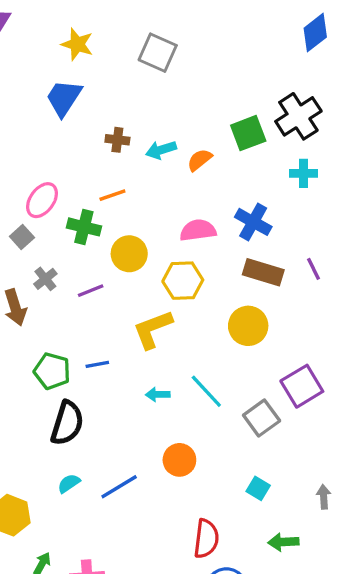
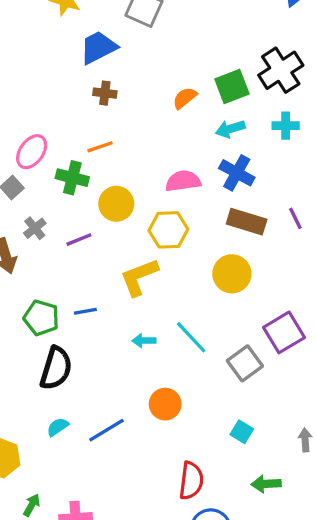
blue trapezoid: (64, 98) -> (98, 47), moved, turned 30
cyan arrow: (161, 150) -> (230, 129), moved
orange semicircle: (200, 160) -> (185, 98), moved

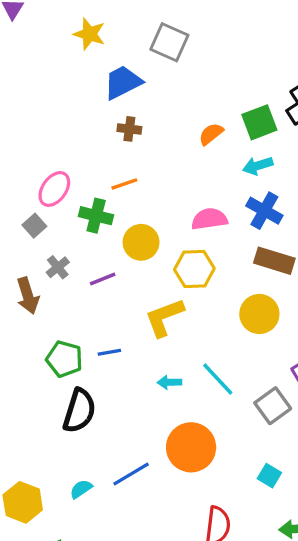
orange circle: (165, 404) -> (191, 447), size x1.5
cyan semicircle: (58, 427) -> (81, 489), moved

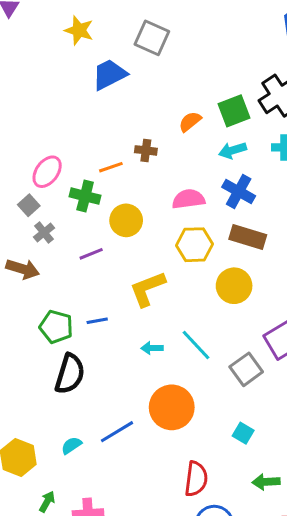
brown cross: (129, 129) -> (146, 150), moved
gray cross: (58, 267) -> (44, 233), moved
yellow hexagon: (194, 269) -> (195, 245), moved
brown arrow: (28, 296) -> (23, 269), turned -56

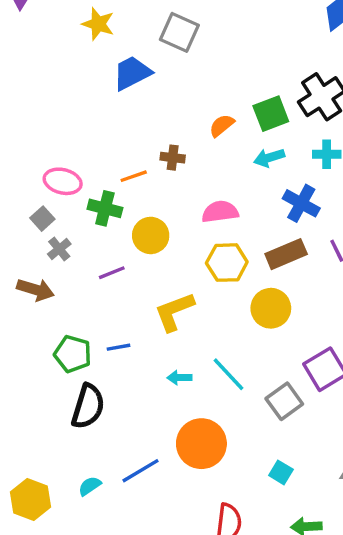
pink ellipse: (47, 172) -> (63, 181), turned 68
blue cross: (239, 191) -> (301, 203), moved
brown rectangle: (248, 237) -> (286, 254), turned -40

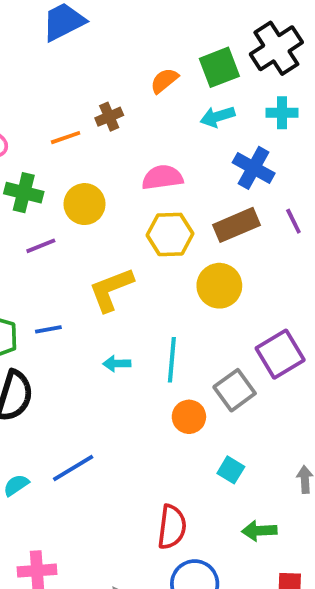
brown cross: (173, 158) -> (109, 117), turned -30
green cross: (105, 208) -> (24, 193), moved
cyan line: (228, 374) -> (172, 360), turned 48
orange circle: (201, 444) -> (189, 417), moved, size x0.6

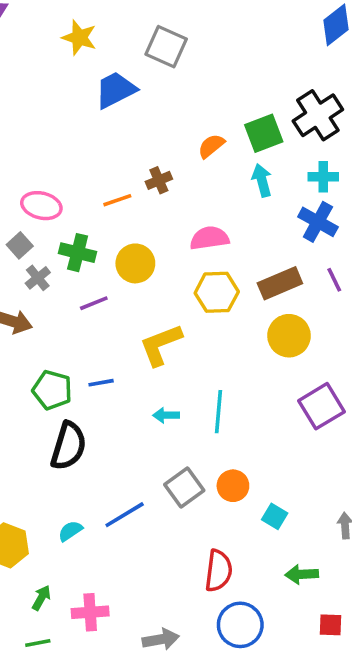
cyan arrow: (217, 117) -> (262, 180), turned 92
blue cross: (254, 168) -> (318, 222), moved
yellow circle: (219, 286) -> (289, 336), moved
gray square: (235, 390) -> (184, 488), moved
orange circle: (189, 417) -> (233, 486), moved

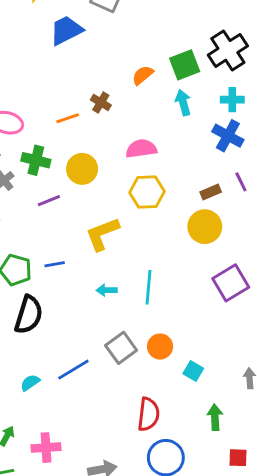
brown cross: (159, 180) -> (101, 102), turned -36
brown rectangle: (280, 283) -> (211, 192), moved, size x0.6
green arrow: (302, 574) -> (215, 417), turned 90

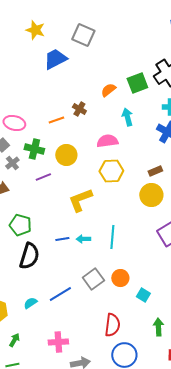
cyan arrow: (183, 102) -> (127, 117), moved
blue line: (55, 264) -> (62, 239), moved
pink cross: (46, 448) -> (58, 342), moved

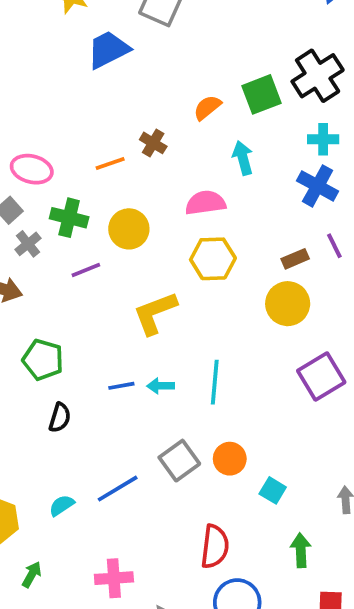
black semicircle: (29, 256) -> (60, 418), size x0.6

